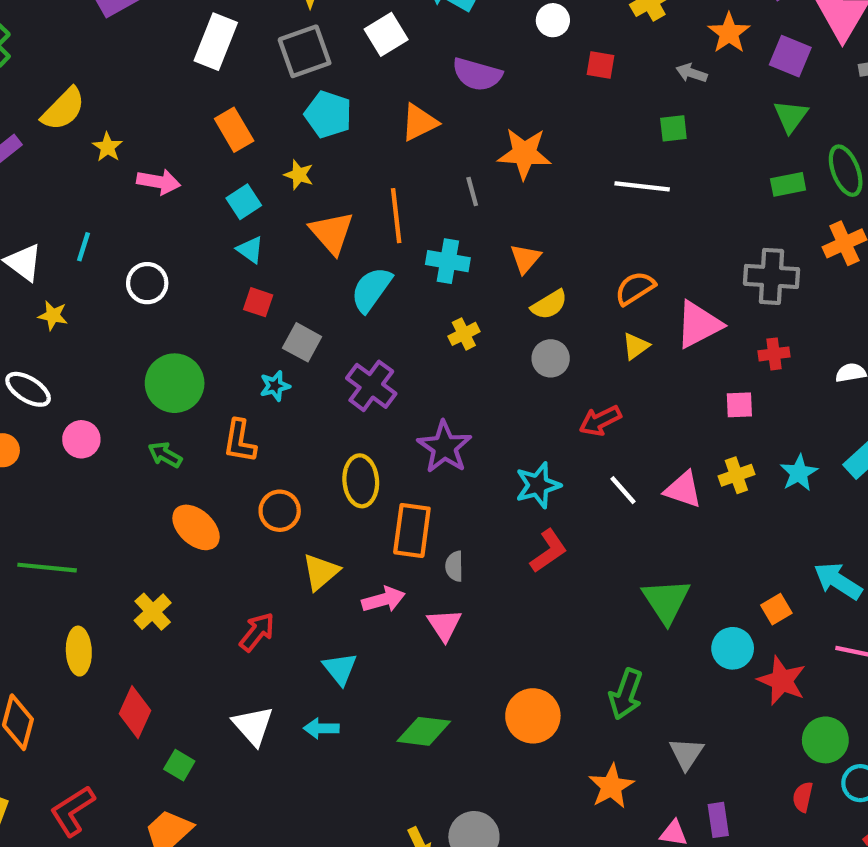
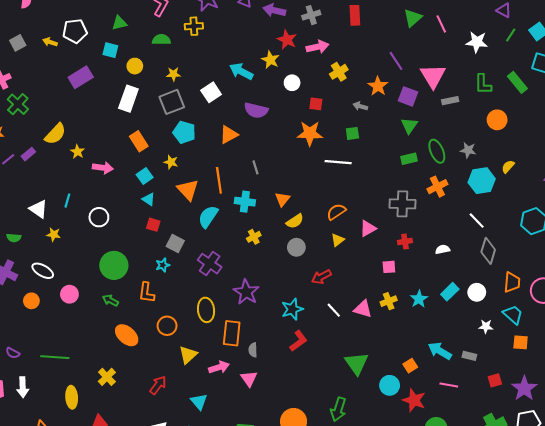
orange star: (524, 153) -> (310, 133), moved
pink triangle: (699, 325) -> (368, 228), size x0.7

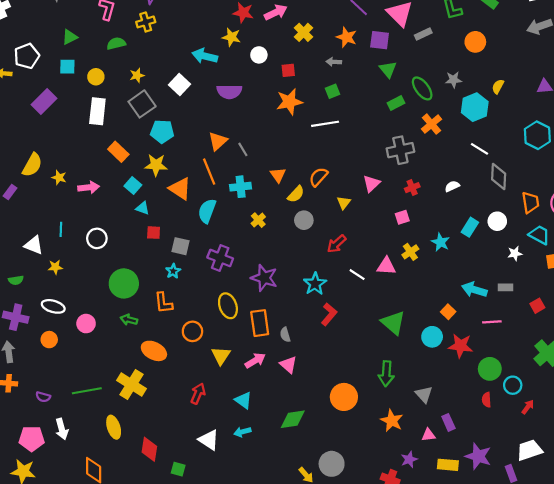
orange triangle: (229, 135) -> (218, 141), moved
yellow star: (171, 162) -> (156, 165), size x1.5
orange semicircle: (336, 212) -> (318, 177), moved
yellow cross: (107, 377) -> (132, 384), moved, size x1.5

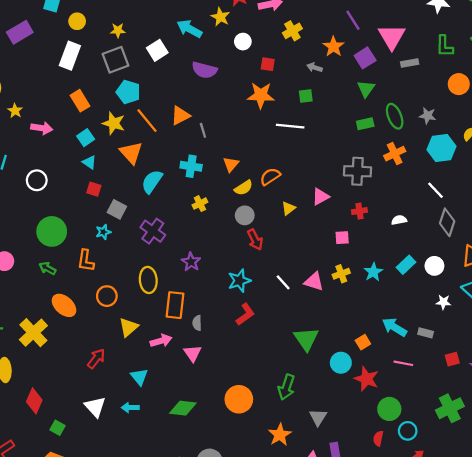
purple square: (380, 40) -> (365, 58), turned 36
orange line: (209, 172) -> (147, 121), moved, turned -32
red arrow: (336, 244) -> (255, 240), moved, turned -90
purple star: (264, 278) -> (191, 262), size x0.7

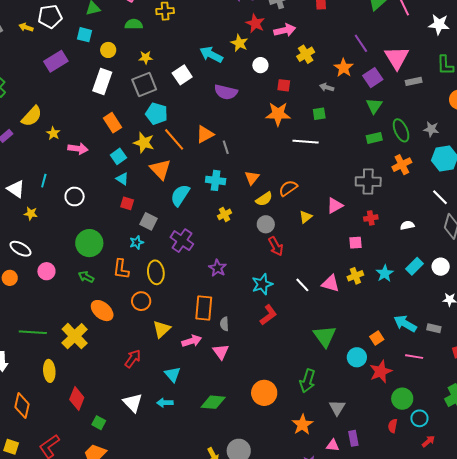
yellow ellipse: (148, 280) -> (156, 272), moved
red star: (366, 379) -> (381, 372), turned 30

